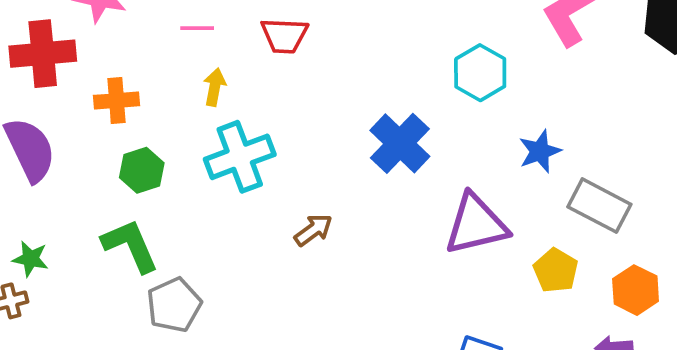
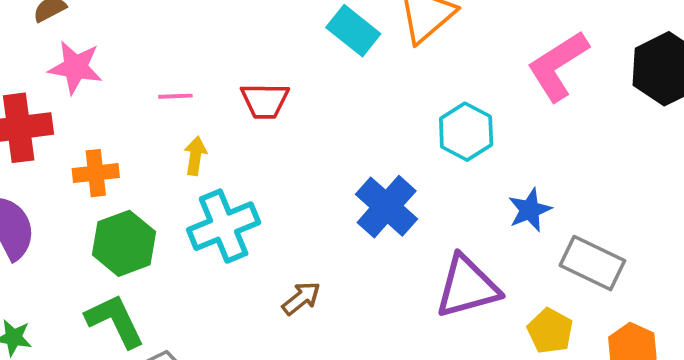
green hexagon: (142, 170) -> (124, 243), size x1.4

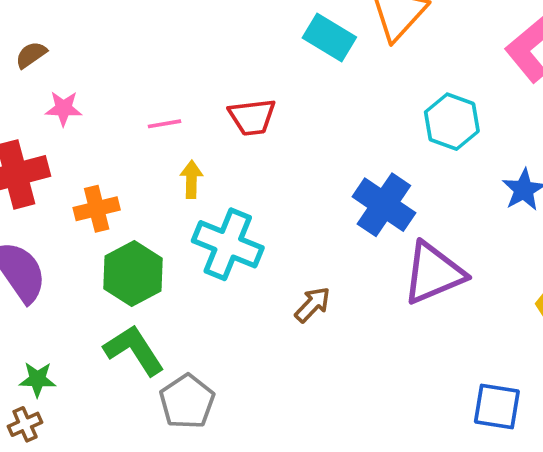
pink star: (75, 67) -> (64, 108), size x0.7
cyan cross: (224, 226) -> (228, 244), turned -38
purple triangle: (467, 287) -> (433, 273), moved

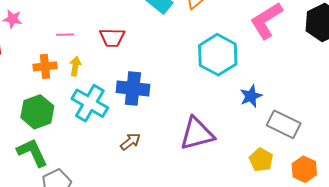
cyan hexagon: (452, 122) -> (218, 55), size x1.4
blue cross: (384, 205) -> (133, 88), moved, turned -36
orange cross: (97, 209) -> (45, 66), moved

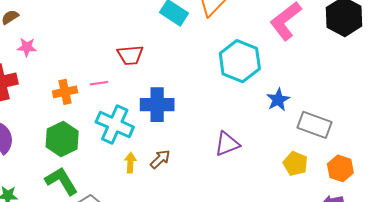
pink line: (65, 35) -> (99, 83), moved
yellow arrow: (75, 66) -> (130, 163), moved
purple triangle: (197, 134) -> (227, 144), size x0.7

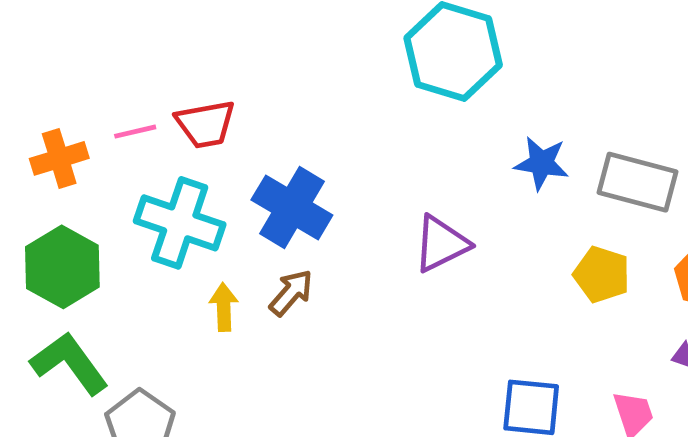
red trapezoid: (130, 55) -> (206, 124), moved
blue star: (278, 100) -> (542, 163), moved, turned -30
blue cross: (157, 105) -> (292, 208), moved, turned 36

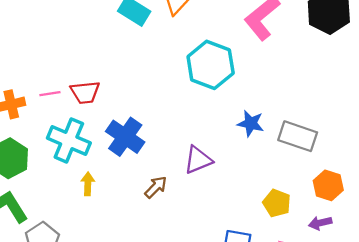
yellow pentagon: (602, 275) -> (277, 203), moved
brown arrow: (291, 293) -> (156, 187), moved

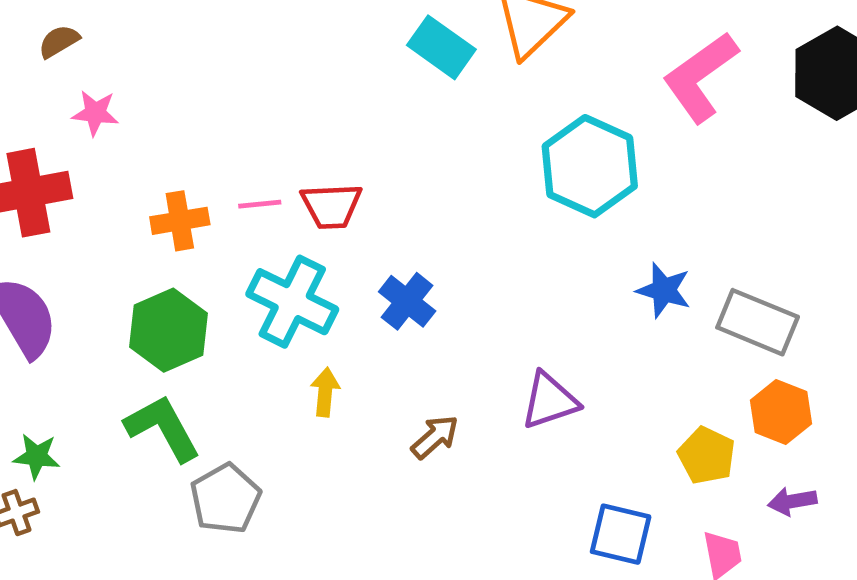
blue cross: (125, 137) -> (407, 301), size x0.7
purple triangle: (198, 160) -> (550, 401), moved
orange hexagon: (328, 185) -> (781, 412), moved
brown arrow: (156, 187) -> (435, 437), moved

